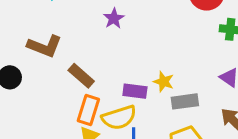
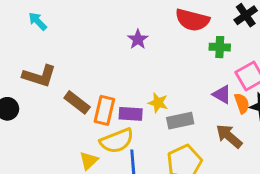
purple star: (114, 18) -> (138, 39), moved
orange rectangle: (88, 110) -> (104, 110), moved

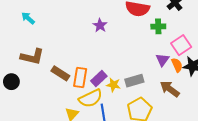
purple triangle: (222, 94) -> (162, 60), turned 40
yellow star: (158, 103) -> (113, 85), moved
purple rectangle: (131, 114) -> (99, 79), turned -42

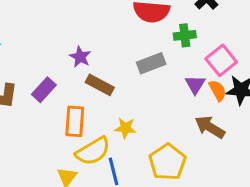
purple star: (100, 25) -> (80, 57), moved
brown rectangle: (60, 73) -> (100, 85), moved
purple rectangle: (99, 79) -> (44, 90), moved
gray rectangle: (134, 81) -> (151, 63), moved

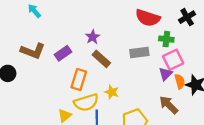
pink square: (221, 60) -> (173, 60), moved

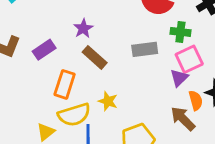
orange semicircle: (180, 81) -> (196, 100), moved

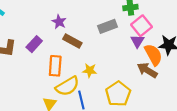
orange semicircle: (196, 100) -> (153, 55), size x1.5

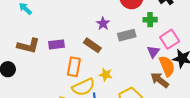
purple star: (59, 22) -> (103, 24), moved
pink square: (141, 26) -> (170, 39), moved
purple rectangle: (34, 44) -> (56, 44), turned 35

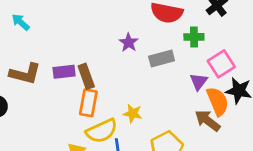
brown rectangle: (92, 45) -> (86, 76), moved, turned 36

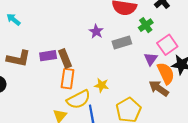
green cross: (194, 37) -> (146, 25), turned -32

